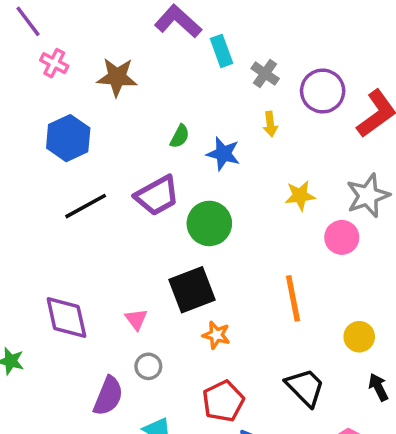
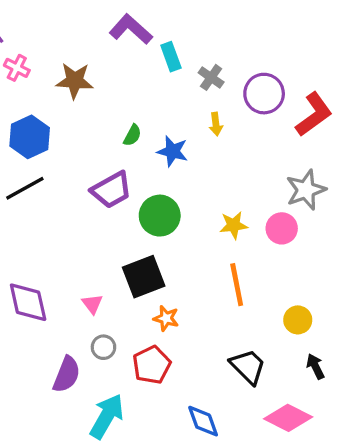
yellow star: (300, 196) -> (234, 225), moved
black line: (86, 206) -> (25, 188), moved
red pentagon: (223, 401) -> (152, 365), moved

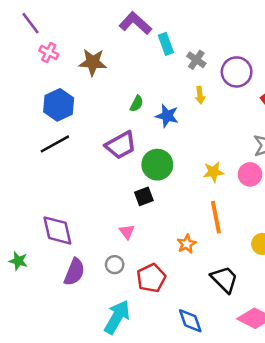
black square: (144, 277) -> (144, 196), moved, size x0.6
pink triangle: (92, 304) -> (127, 232), moved
orange star: (166, 318) -> (187, 244), moved, turned 30
purple semicircle: (67, 375) -> (74, 272), moved

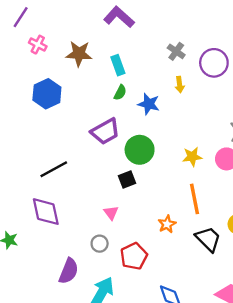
purple line: (30, 23) -> (21, 17), turned 70
cyan rectangle: (166, 44) -> (118, 65), moved
black line: (55, 144) -> (54, 169), moved
purple semicircle: (74, 272) -> (69, 271), moved
black trapezoid: (224, 279) -> (208, 239), moved

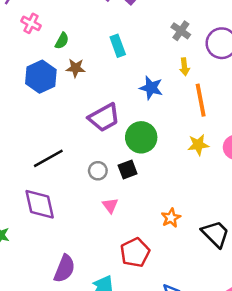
brown star: (79, 54) -> (76, 68), moved, size x0.7
green semicircle: (120, 93) -> (62, 41), moved
orange line: (194, 199) -> (201, 100), moved
gray circle: (100, 244) -> (98, 171), moved

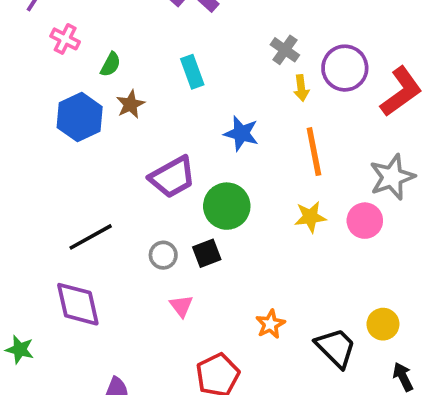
yellow arrow: (185, 67) -> (301, 88), moved
brown star: (76, 68) -> (131, 104), turned -30

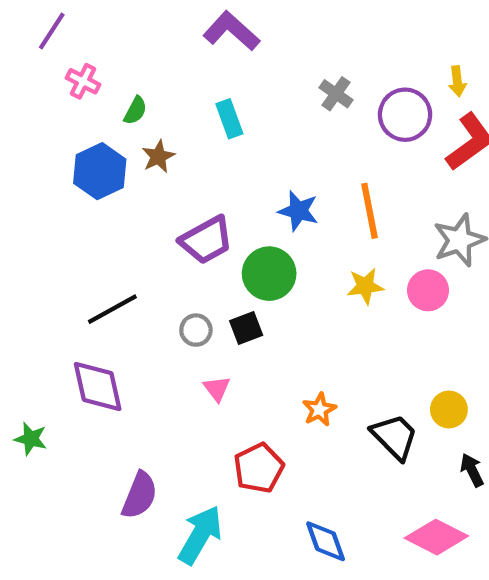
yellow arrow: (301, 88) -> (457, 81), moved
blue star: (241, 133) -> (298, 211), moved

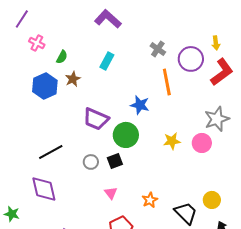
cyan rectangle: (229, 119) -> (107, 61), turned 48
orange line: (369, 211) -> (167, 82), moved
purple trapezoid: (206, 240) -> (96, 119), turned 52
pink triangle: (217, 389) -> (111, 193), moved

